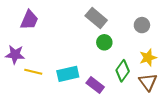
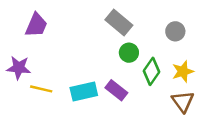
green diamond: (123, 71) -> (151, 71), moved
purple rectangle: (95, 85) -> (116, 90), moved

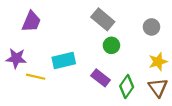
green diamond: (151, 71) -> (127, 86), moved
cyan rectangle: (84, 91) -> (64, 61), moved

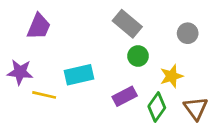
yellow star: (158, 62) -> (172, 76), moved
purple rectangle: (101, 78) -> (125, 96), turned -66

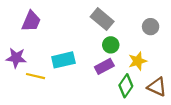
purple rectangle: (125, 96) -> (104, 66), moved
brown triangle: (196, 108) -> (157, 87), turned -30

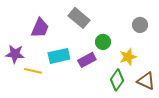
gray rectangle: (102, 19) -> (79, 18), moved
purple trapezoid: (31, 21) -> (40, 28), moved
purple rectangle: (104, 66) -> (87, 60), moved

